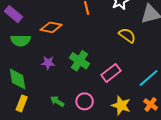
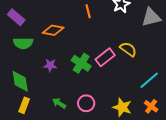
yellow semicircle: (127, 35) -> (128, 49), moved
pink rectangle: (111, 73) -> (105, 57), moved

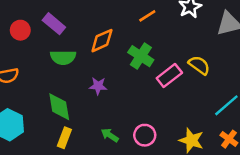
orange line: (88, 11) -> (147, 16), turned 72
orange diamond: (53, 30) -> (102, 41), turned -35
green cross: (81, 63) -> (141, 56), moved

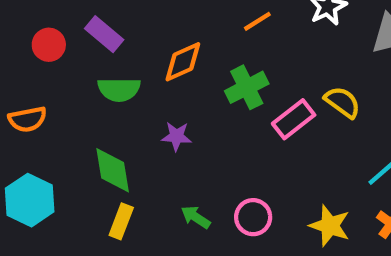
green cross: (141, 56) -> (247, 87), turned 30

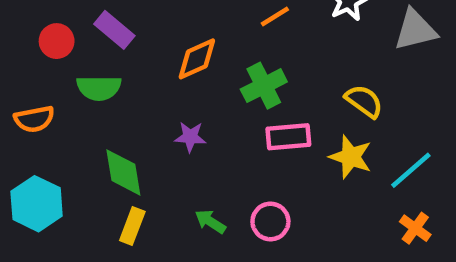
green semicircle: (119, 89) -> (99, 88), moved
pink rectangle: (294, 119) -> (288, 137), moved, turned 33
yellow star: (330, 226) -> (351, 157), moved

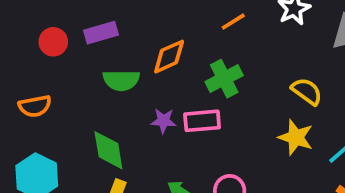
purple rectangle: (114, 30) -> (101, 33), turned -56
green semicircle: (99, 88) -> (121, 80), moved
pink rectangle: (288, 137) -> (202, 121), moved

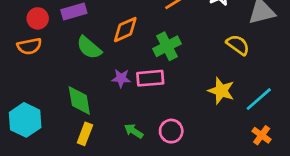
green semicircle: (121, 80) -> (89, 48), turned 40
yellow semicircle: (307, 91) -> (238, 45), moved
orange semicircle: (35, 106) -> (29, 46), moved

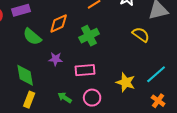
pink rectangle: (150, 78) -> (85, 70), moved
yellow star: (221, 91) -> (126, 82), moved

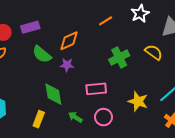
green cross: (89, 36) -> (119, 57), moved
purple star: (56, 59) -> (67, 65), moved
green diamond: (25, 75) -> (53, 94), moved

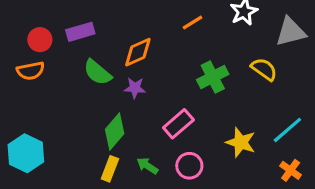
pink rectangle: (96, 89) -> (178, 124), turned -36
green diamond: (53, 94) -> (115, 131), turned 50
yellow rectangle: (39, 119) -> (110, 169), moved

